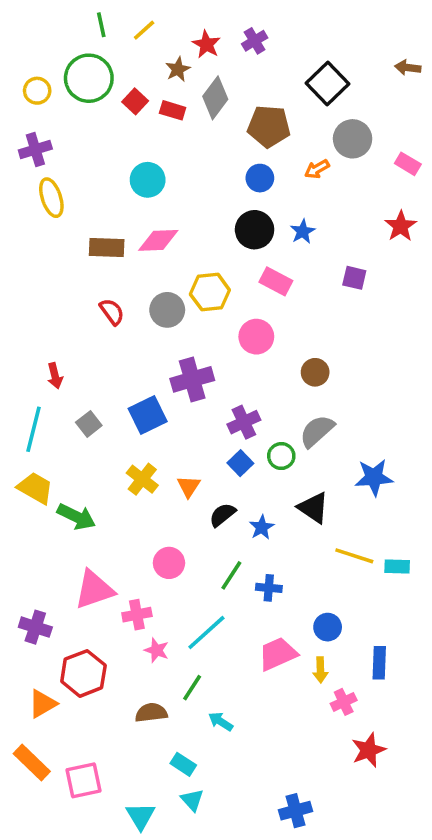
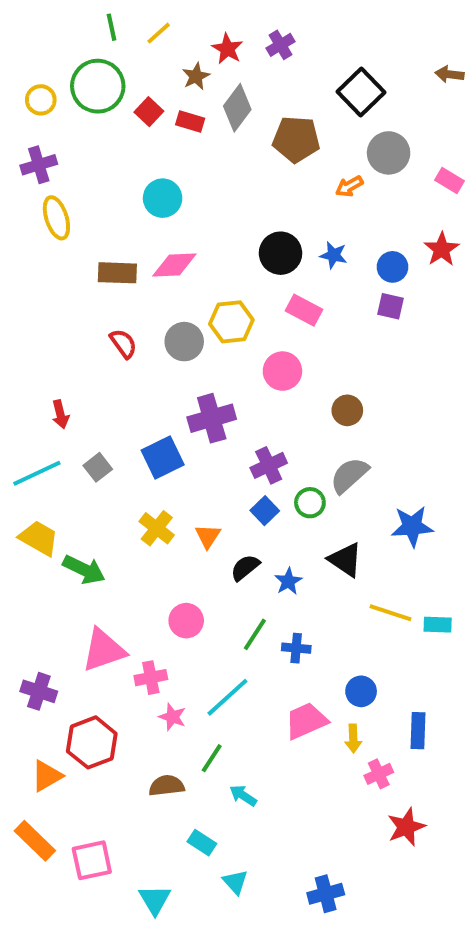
blue circle: (260, 178) -> (392, 267), moved
blue star: (303, 231) -> (334, 255), turned -30
cyan line: (34, 429) -> (37, 473), turned 51
cyan triangle: (192, 800) -> (235, 882), moved

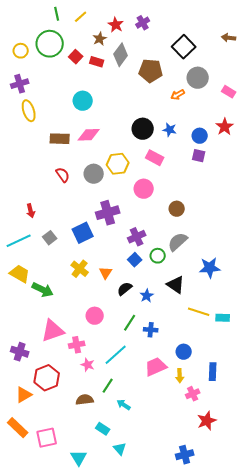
blue cross: (326, 894) -> (185, 455), moved

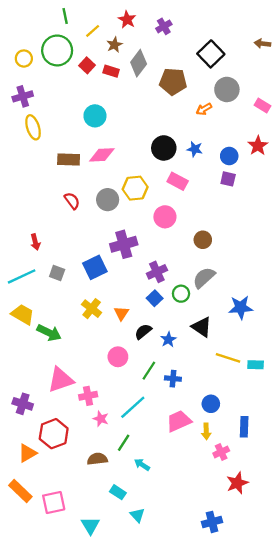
yellow line: (81, 17) -> (93, 31), moved
red star: (116, 25) -> (127, 20), moved
gray square: (50, 238) -> (57, 273), turned -32
pink circle: (95, 316) -> (118, 357), moved

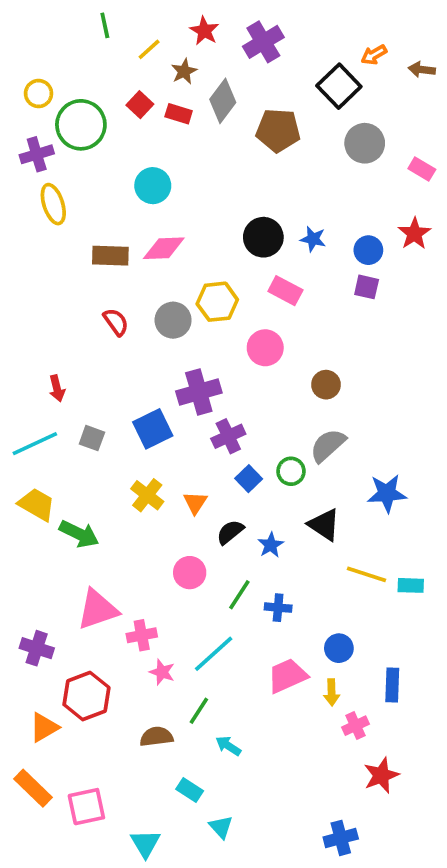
purple cross: (164, 26) -> (263, 42), size x1.5
green circle: (57, 50) -> (81, 125), moved
orange arrow: (204, 109) -> (374, 55), moved
purple cross: (157, 272) -> (228, 436), moved

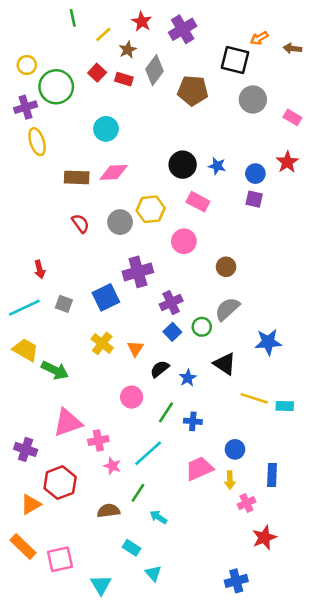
black square: (339, 86) -> (235, 60), turned -32
purple cross: (228, 436) -> (171, 303), moved

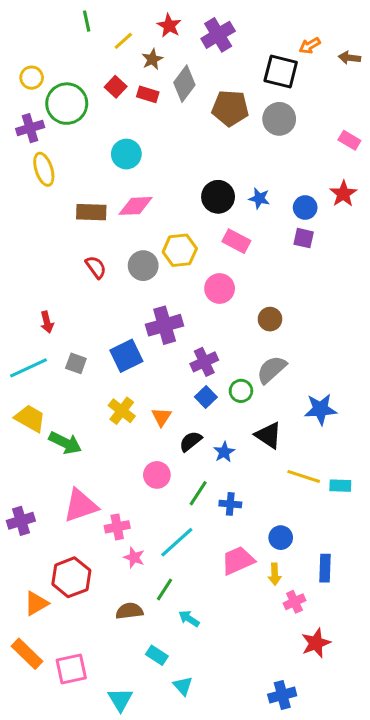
gray circle: (253, 100) -> (279, 119), moved
purple cross: (26, 449) -> (21, 521), moved, turned -35

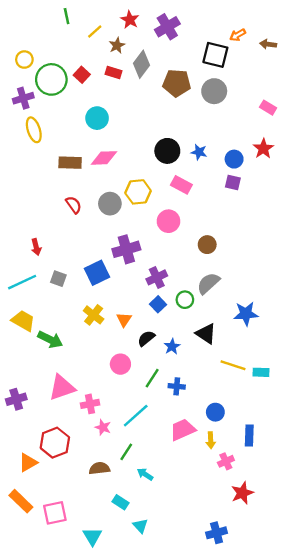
red square: (116, 87) -> (82, 75), moved

